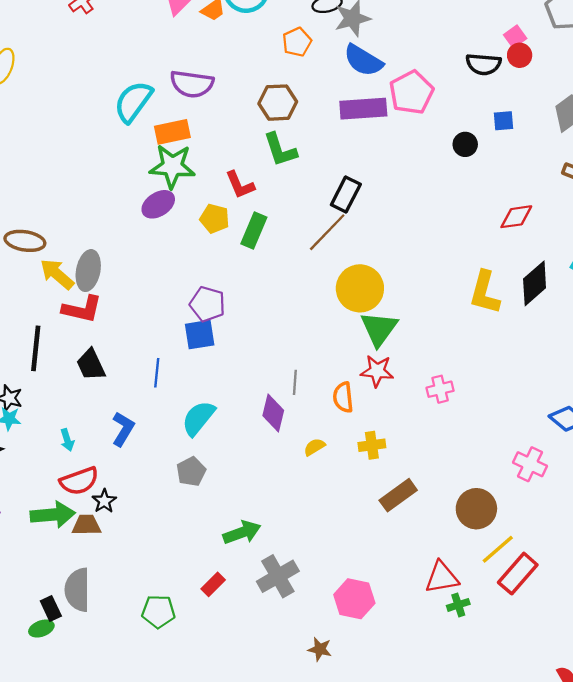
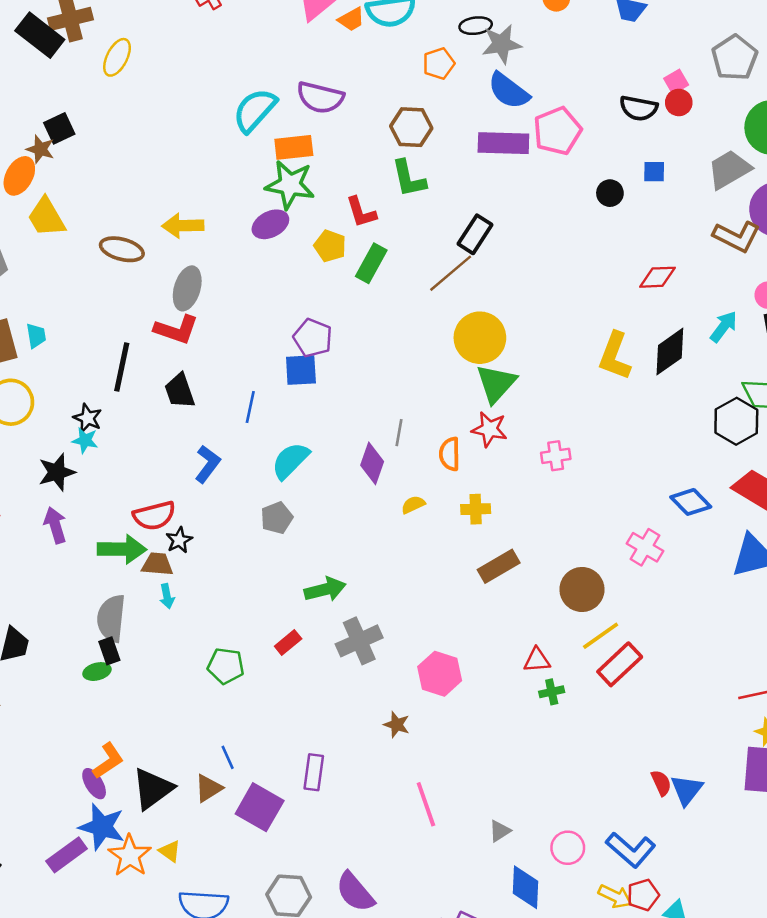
yellow arrow: (57, 274) -> (183, 226), moved, turned -48
cyan arrow: (67, 440) -> (167, 596), moved
red triangle: (442, 577) -> (537, 660), size x0.7
gray semicircle: (77, 590) -> (111, 618), moved

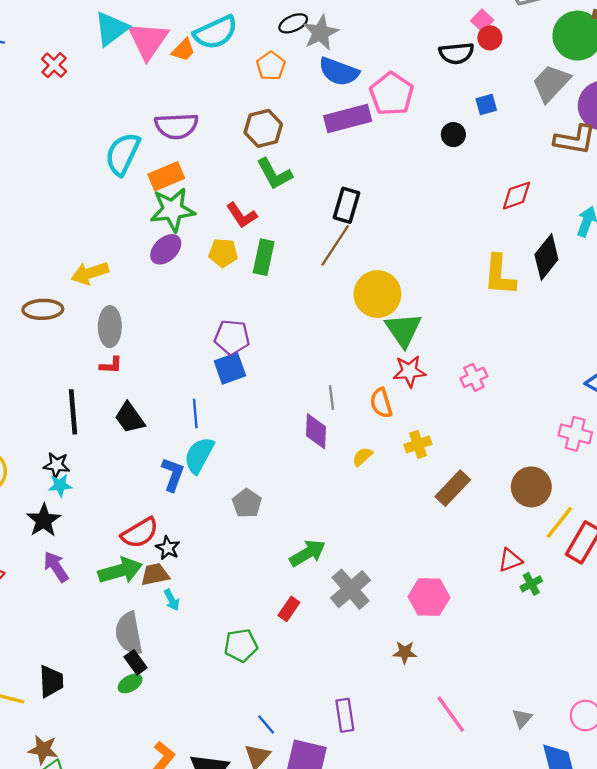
red L-shape: (176, 330) -> (111, 365), size x0.6
cyan semicircle: (290, 461) -> (199, 455), moved

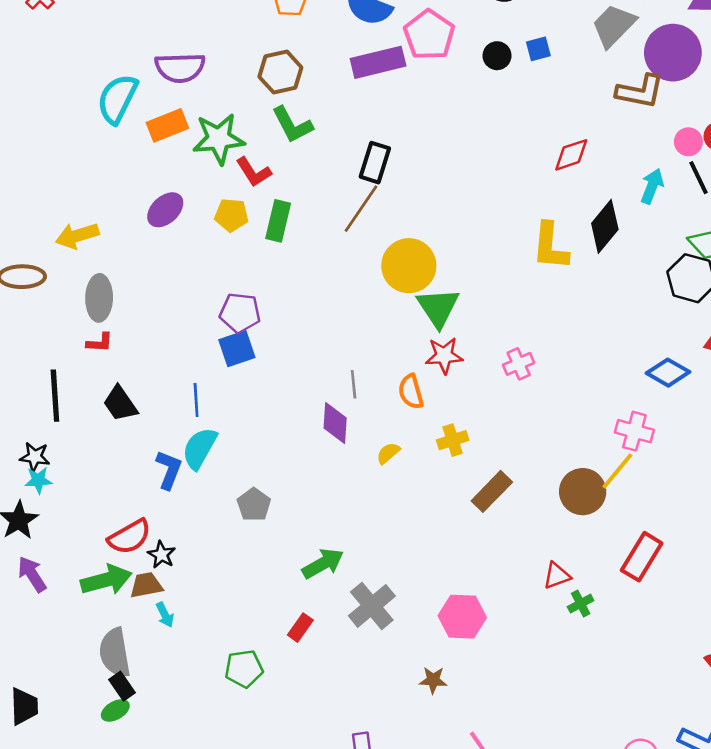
black circle: (453, 135) -> (497, 56), moved
green star: (173, 210) -> (219, 139), moved
yellow line: (559, 522) -> (617, 471), moved

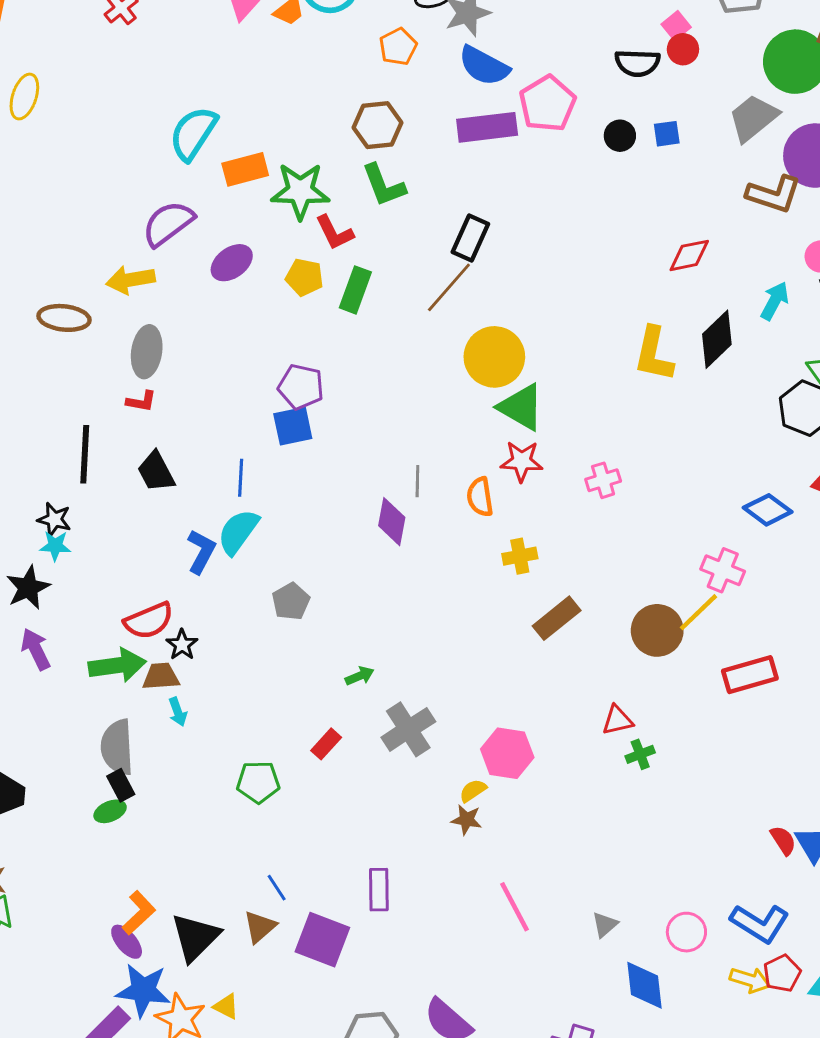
purple semicircle: (180, 68) -> (168, 223), moved, turned 138
green triangle: (438, 307) -> (521, 407), turned -33
yellow semicircle: (388, 453) -> (473, 791), moved
red rectangle: (642, 557) -> (750, 675), moved, turned 36
green arrow: (323, 564) -> (360, 676), size x0.6

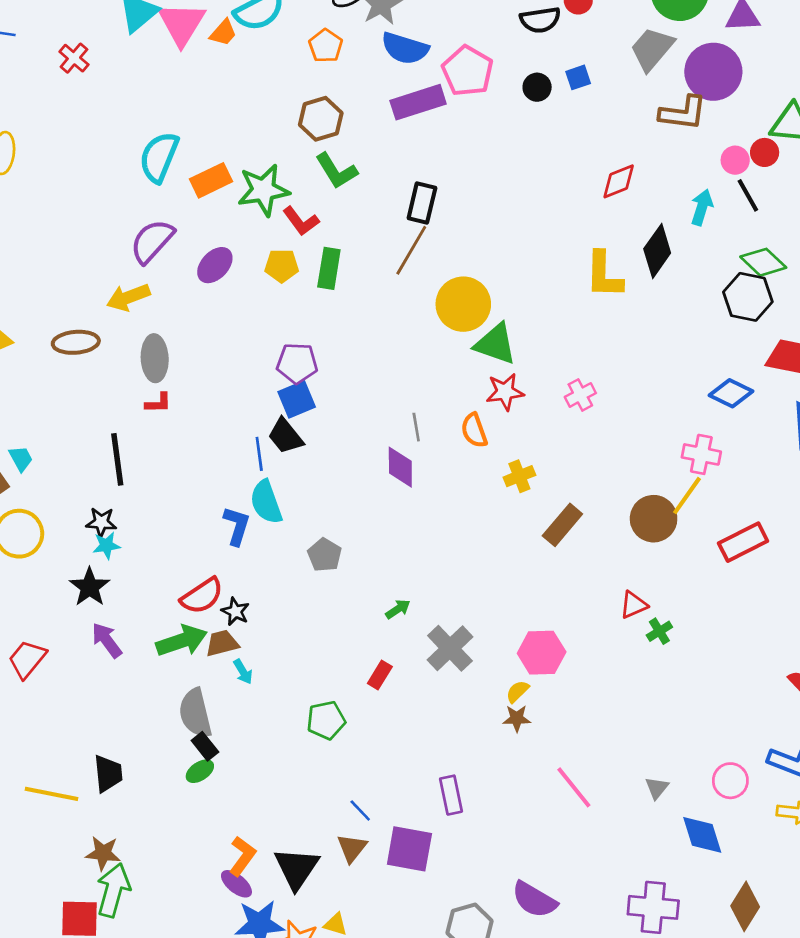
black trapezoid: (156, 472) -> (285, 436), moved
cyan semicircle: (238, 532) -> (266, 502), turned -45

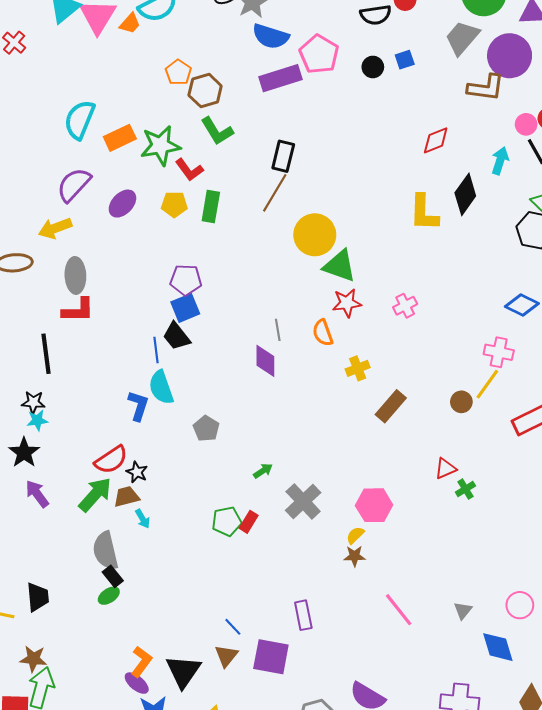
orange pentagon: (326, 46) -> (178, 72), moved
red L-shape: (158, 403) -> (78, 310), size x1.6
brown circle: (654, 519) -> (461, 402), size x0.6
green arrow: (182, 641) -> (95, 495), turned -30
green pentagon: (326, 720) -> (227, 521), moved

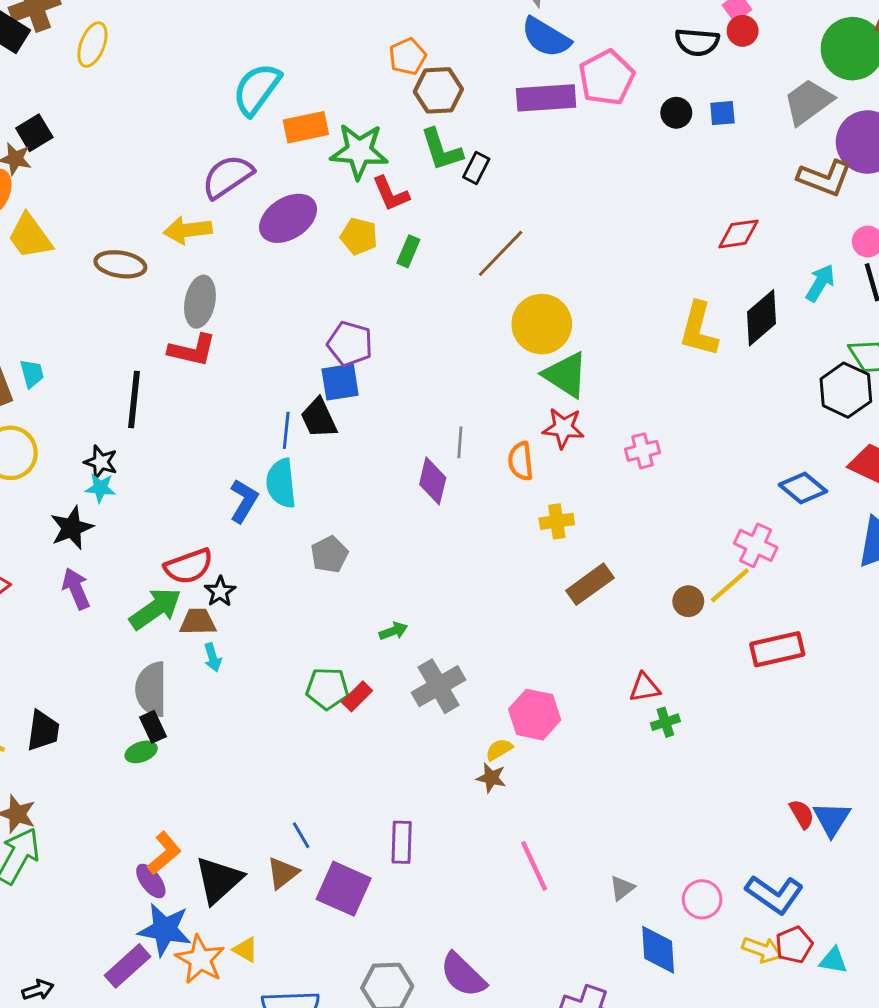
black rectangle: (283, 156) -> (476, 168), moved, size x0.7
purple ellipse: (122, 204) -> (288, 218), size x1.4
green rectangle: (211, 207) -> (408, 251), size x0.7

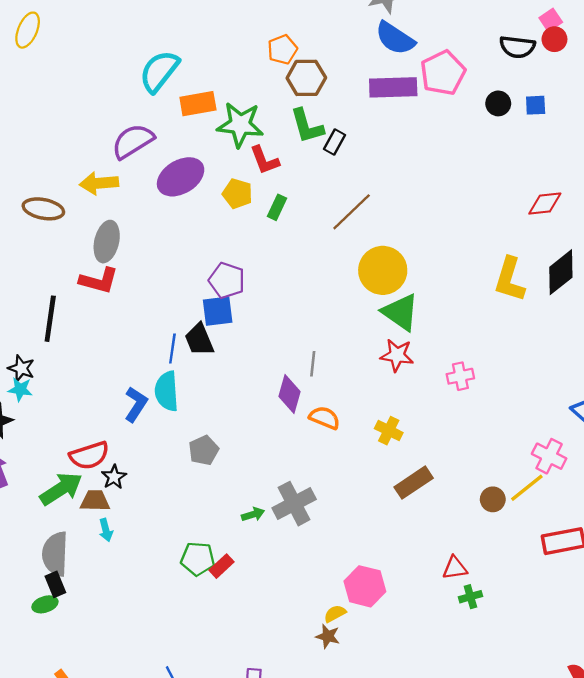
orange semicircle: (521, 461) -> (324, 418), moved, turned 116
yellow cross: (557, 521) -> (389, 431), turned 32
gray cross: (439, 686) -> (294, 504), moved

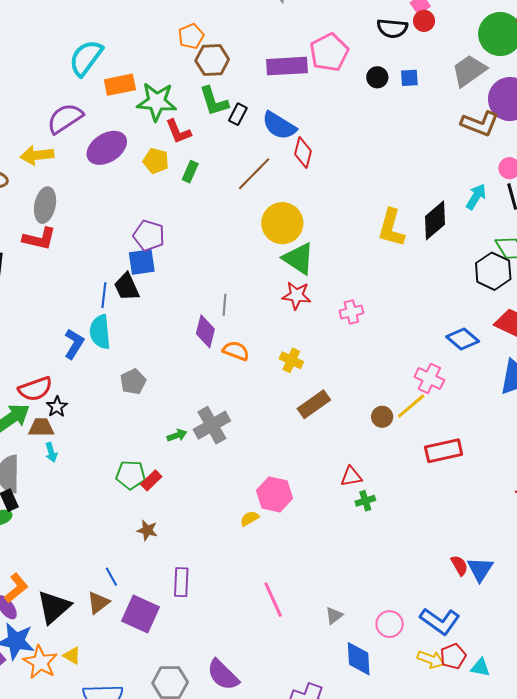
blue semicircle: (395, 38) -> (279, 126), moved
red diamond: (545, 204) -> (303, 153), moved, turned -68
brown star: (328, 636) -> (147, 530), moved

